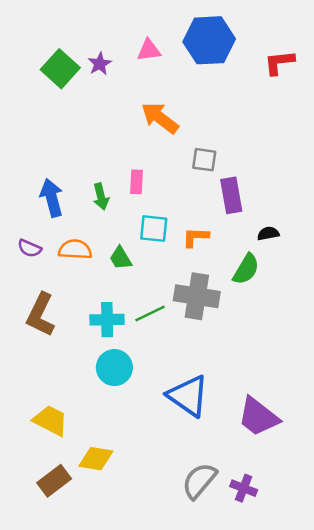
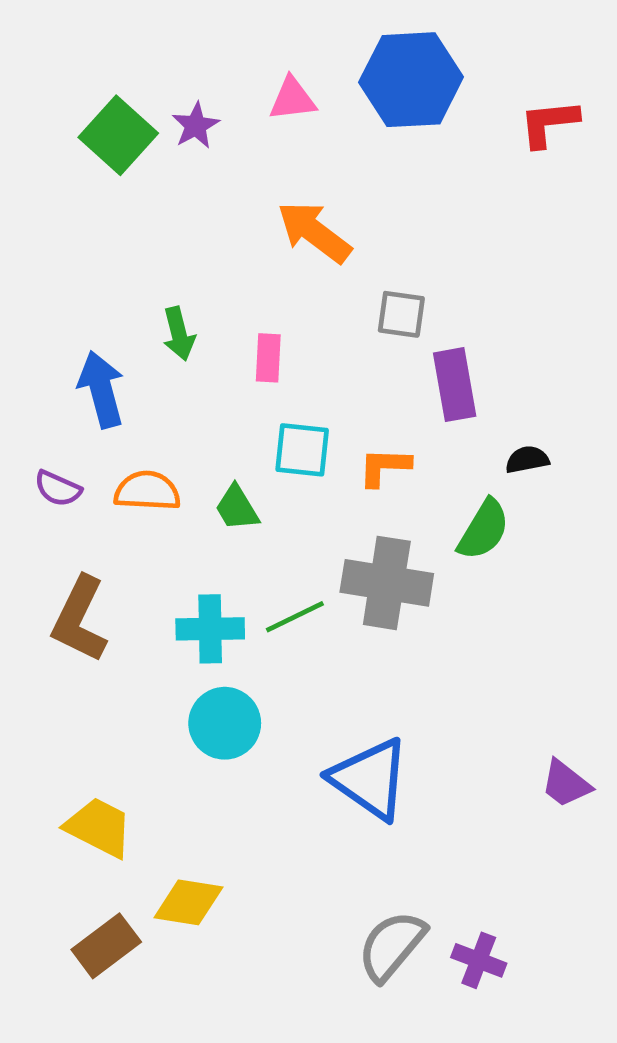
green arrow: (101, 197) -> (179, 334), moved
purple trapezoid: (258, 417) -> (566, 784), moved, size x0.6

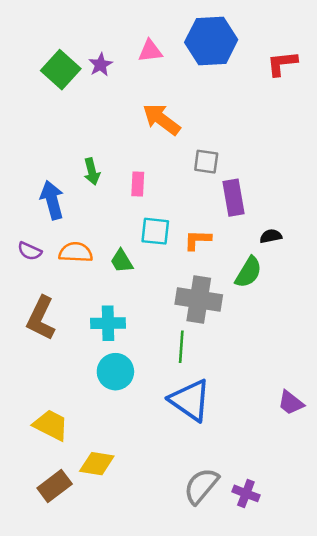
green line: (295, 617) -> (181, 347), moved, turned -60

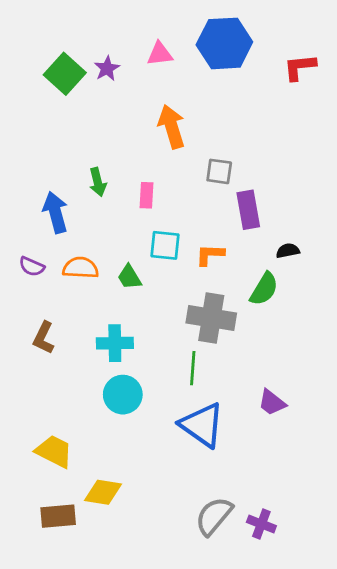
orange arrow: (161, 119) -> (172, 127), turned 36
brown L-shape: (41, 318) -> (44, 338), size x0.7
purple trapezoid: (291, 403) -> (272, 403), moved
brown rectangle: (55, 486) -> (58, 516), turned 32

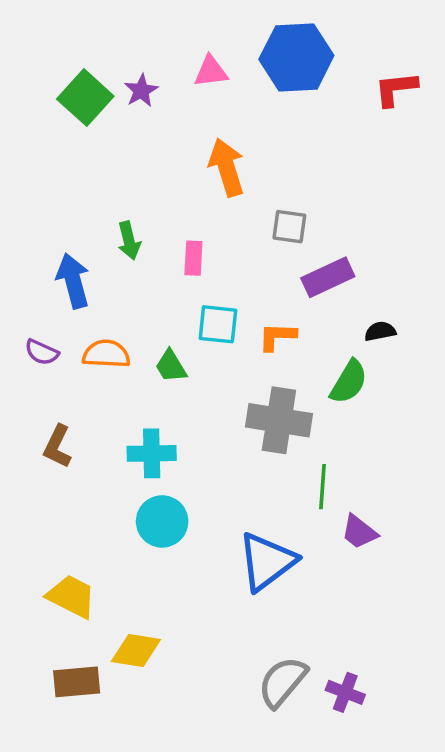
purple rectangle: (248, 210) -> (328, 277), turned 75
green line: (193, 368) -> (323, 487), moved
blue triangle: (202, 425) -> (267, 562), turned 48

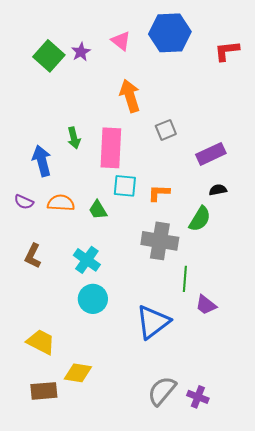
pink triangle: (211, 71) -> (121, 41), turned 45
gray square: (289, 227) -> (166, 130), turned -30
pink rectangle: (193, 258) -> (111, 148), size x2.0
purple rectangle: (328, 277) -> (211, 154), moved
cyan cross: (152, 453) -> (87, 260), turned 36

